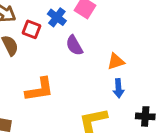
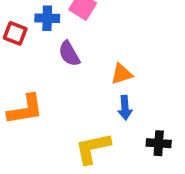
blue cross: (57, 17) -> (47, 18), turned -36

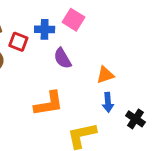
orange L-shape: (25, 109) -> (49, 104), moved
black cross: (159, 143) -> (135, 119), moved, turned 30

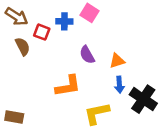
purple semicircle: (62, 58) -> (87, 55), moved
black cross: (135, 119) -> (143, 99), size x1.6

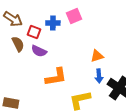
pink square: (89, 13) -> (74, 16), turned 35
purple semicircle: (87, 55) -> (39, 51), moved, turned -35

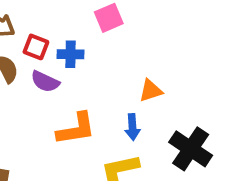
blue cross: (53, 23) -> (71, 54), moved
blue arrow: (99, 76) -> (132, 127), moved

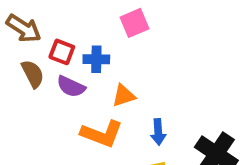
orange triangle: (151, 91) -> (124, 96), moved
orange L-shape: (76, 129) -> (102, 134), turned 30

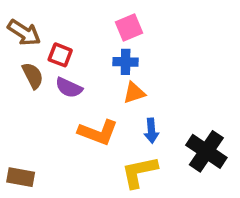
blue cross: (96, 59) -> (126, 62), moved
orange triangle: (124, 96) -> (134, 93), moved

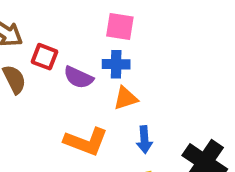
pink square: (129, 27) -> (120, 26), turned 32
purple semicircle: (69, 88) -> (78, 77), moved

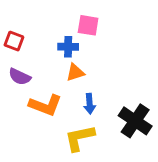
pink square: (120, 26) -> (88, 25), moved
purple semicircle: (78, 77) -> (20, 77), moved

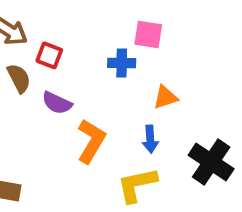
orange triangle: (75, 72) -> (165, 97), moved
orange L-shape: (45, 105) -> (91, 141), turned -80

